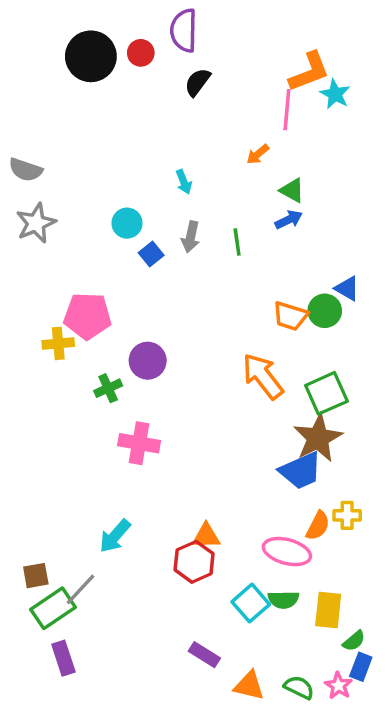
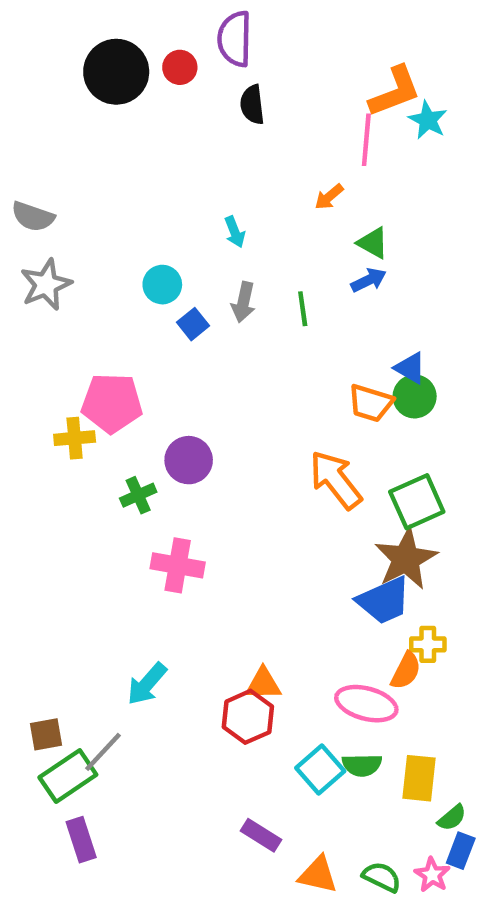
black semicircle: (198, 82) -> (252, 105), turned -44
blue triangle: (347, 288) -> (410, 368), moved
yellow cross: (347, 515) -> (428, 644), moved

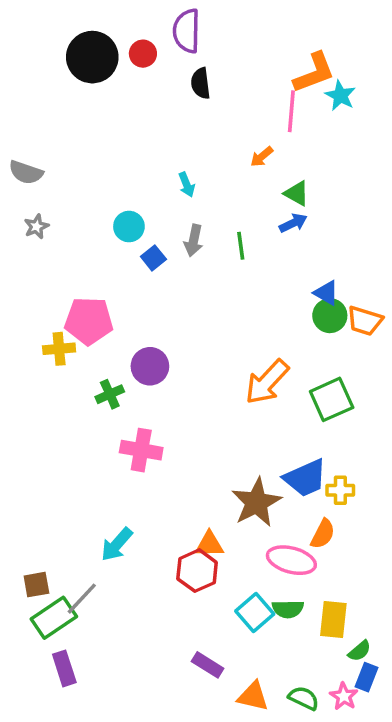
gray star: (46, 285) -> (36, 227), size x0.6
orange trapezoid: (371, 403) -> (365, 321), moved
orange arrow: (336, 480) -> (267, 382), turned -99
brown star: (406, 559) -> (256, 502), moved
yellow cross: (428, 644) -> (340, 490), moved

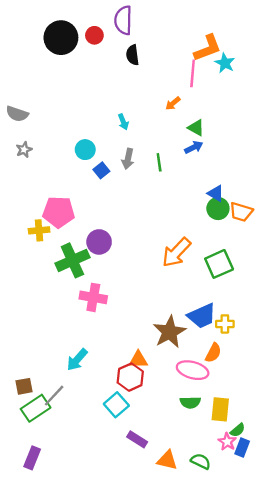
green cross: (110, 394) -> (72, 260), size x1.8
cyan square: (255, 613) -> (116, 405), moved
purple rectangle: (64, 668) -> (32, 458), moved, turned 40
pink star: (344, 696) -> (227, 442), moved

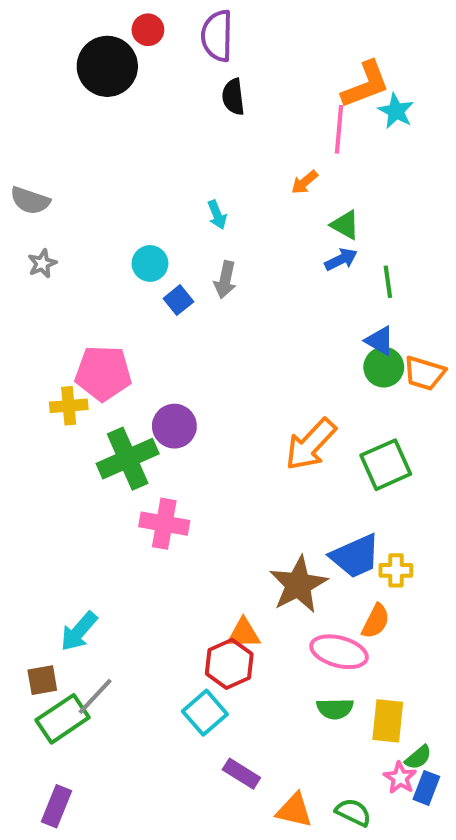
red circle: (94, 35) -> (148, 30), moved
green line: (159, 162) -> (388, 282), moved
cyan arrow: (77, 360) -> (79, 631), moved

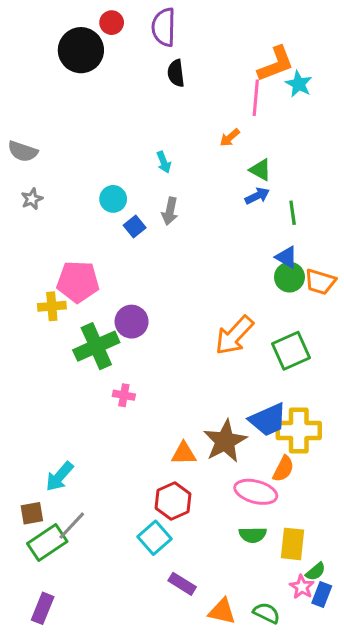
pink cross: (164, 524) -> (124, 395), size x0.6
yellow cross: (396, 570) -> (299, 430), size x1.8
orange triangle: (243, 633) -> (184, 453), moved

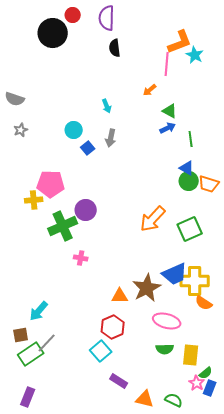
orange semicircle: (283, 469) -> (204, 303), moved, turned 96

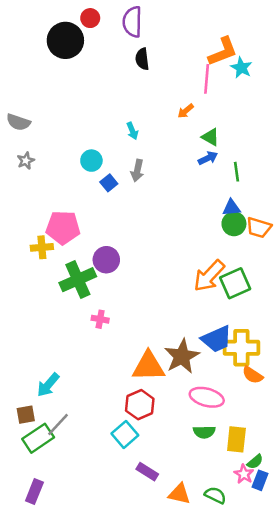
blue triangle: (187, 168) -> (231, 208), turned -35
orange arrow: (153, 219) -> (209, 276), moved
orange triangle: (120, 296) -> (148, 366), size x1.6

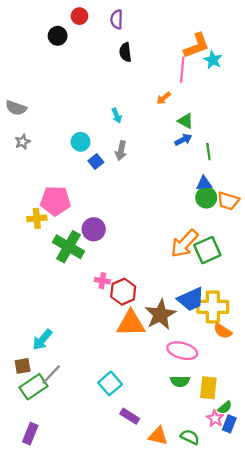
purple semicircle: (132, 22) -> (117, 19), size x0.7
black circle: (65, 40) -> (58, 36), size x0.6
green cross: (78, 280) -> (69, 247), turned -36
pink cross: (100, 319) -> (102, 281), moved
red hexagon: (140, 405) -> (123, 292), moved

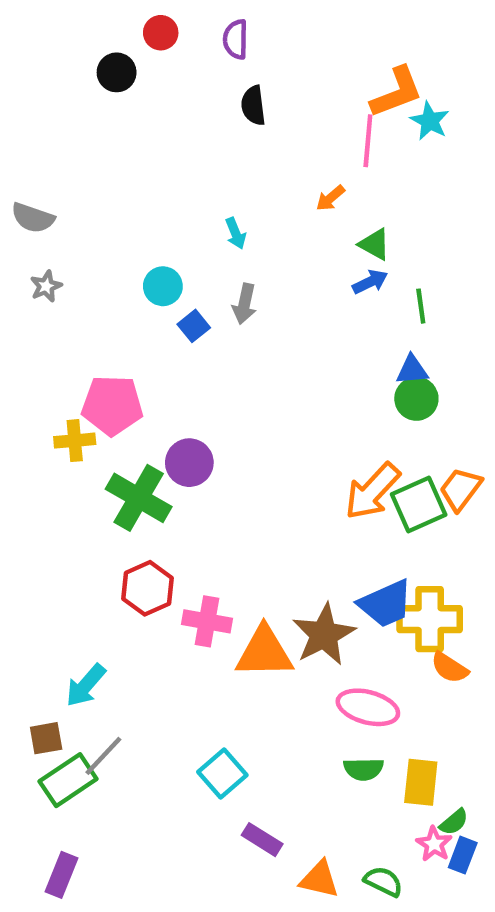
orange trapezoid: (228, 201) -> (461, 489), moved, turned 110
pink cross: (102, 281) -> (207, 621), moved, size x1.5
red hexagon: (123, 292) -> (147, 588), moved

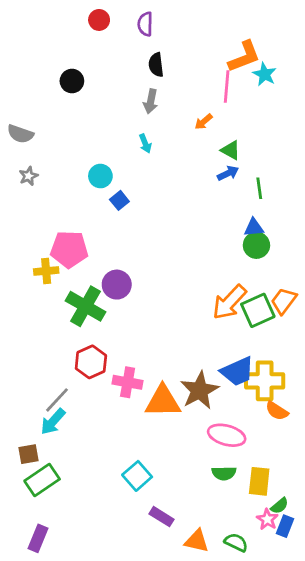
black circle: (117, 72) -> (72, 81), moved
gray arrow: (244, 304) -> (151, 101), moved
gray line: (103, 756) -> (57, 400), moved

